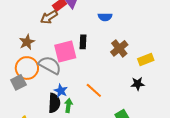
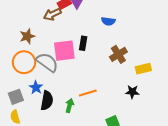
gray square: (18, 82) -> (16, 97), moved
orange line: (94, 90) -> (88, 93), turned -66
blue star: (61, 91) -> (36, 87), moved
green arrow: (68, 105) -> (70, 106), moved

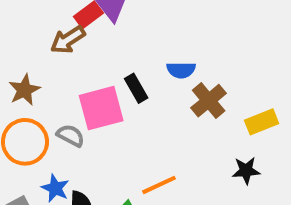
blue semicircle: (108, 21) -> (181, 70), moved
black rectangle: (83, 43) -> (136, 88), turned -32
gray semicircle: (47, 62) -> (71, 136), size x0.6

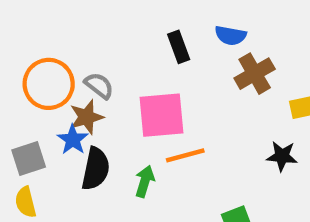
brown star: (24, 90) -> (86, 117), moved
pink square: (101, 108) -> (162, 115), moved

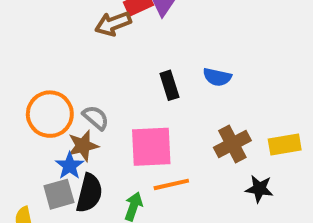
brown cross: (255, 74) -> (232, 144), moved
gray square: (29, 158) -> (59, 194), moved

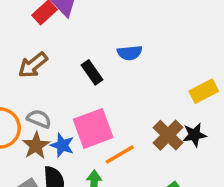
brown arrow: (113, 24) -> (33, 65), moved
brown cross: (232, 144) -> (168, 135), moved
blue star: (70, 166) -> (62, 145), moved

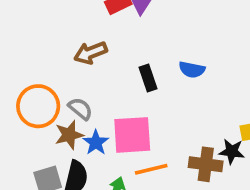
brown cross: (168, 135) -> (206, 164), turned 36
black star: (194, 135) -> (232, 151), moved

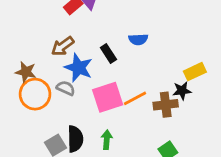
brown star: (69, 135) -> (26, 72), moved, turned -30
blue star: (96, 143) -> (79, 68), moved, size x1.5
orange line: (151, 169) -> (135, 98), moved

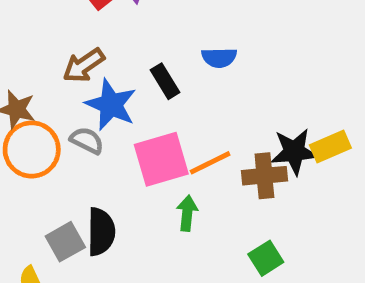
yellow rectangle: (195, 72) -> (330, 146), moved
black star: (182, 91) -> (294, 152), size x1.4
green arrow: (107, 140) -> (187, 213), moved

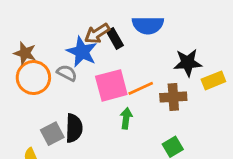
blue semicircle: (219, 58) -> (148, 25), size x1.5
brown arrow: (84, 65) -> (97, 33), moved
black star: (294, 152) -> (188, 63), moved

